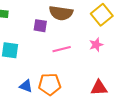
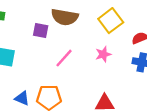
pink line: (62, 49) -> (64, 58), turned -36

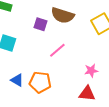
pink star: (103, 54) -> (91, 71), moved

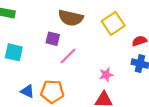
purple square: (41, 24) -> (53, 39), moved

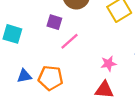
blue triangle: (27, 91) -> (24, 76), turned -40

